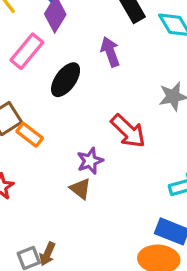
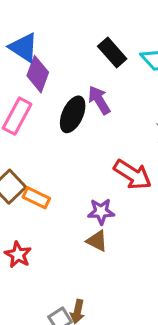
black ellipse: (66, 80) -> (73, 114), moved
purple star: (90, 161) -> (101, 212), turned 30

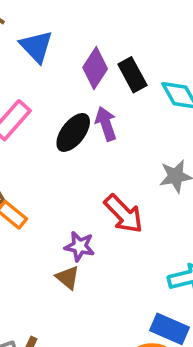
purple diamond: (38, 74) -> (95, 68), moved

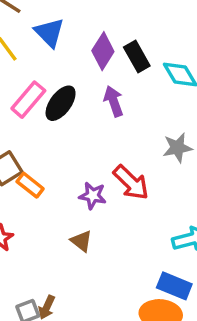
black ellipse: (73, 132) -> (61, 103), moved
purple star: (80, 246) -> (93, 196), moved

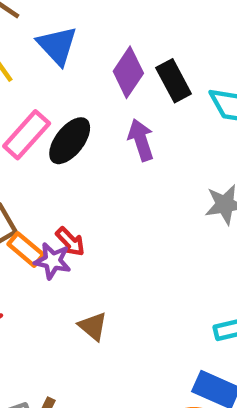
red arrow: (131, 183) -> (70, 242), moved, size x0.6
purple star: (93, 196) -> (53, 261), moved

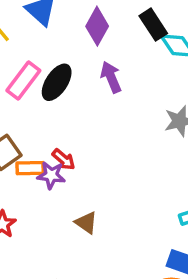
black rectangle: (174, 81) -> (153, 25), moved
orange rectangle: (26, 249) -> (30, 168), turned -36

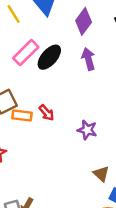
purple star: (51, 175) -> (87, 130), moved
brown triangle: (86, 223) -> (101, 174), moved

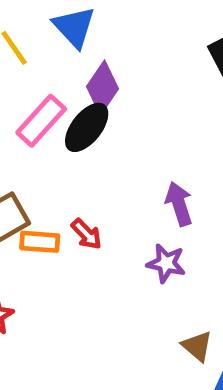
purple diamond: (84, 21) -> (102, 88), moved
purple arrow: (88, 59) -> (179, 204), moved

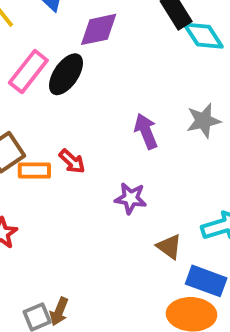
purple diamond: (102, 88) -> (99, 29), moved, turned 48
purple star: (166, 263) -> (131, 198), moved

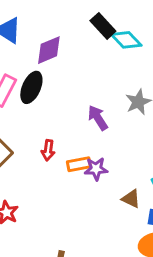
red arrow: (72, 161) -> (48, 150), turned 66
orange rectangle: (34, 171) -> (79, 164), moved

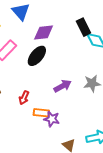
black ellipse: (31, 87) -> (37, 56), moved
purple arrow: (98, 118) -> (63, 86), turned 78

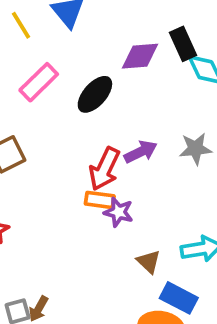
purple diamond: (44, 32) -> (140, 56), moved
red arrow: (24, 98) -> (104, 169), moved, size x1.6

